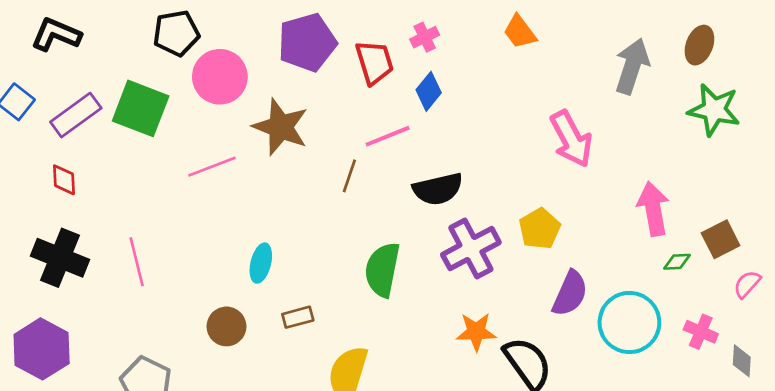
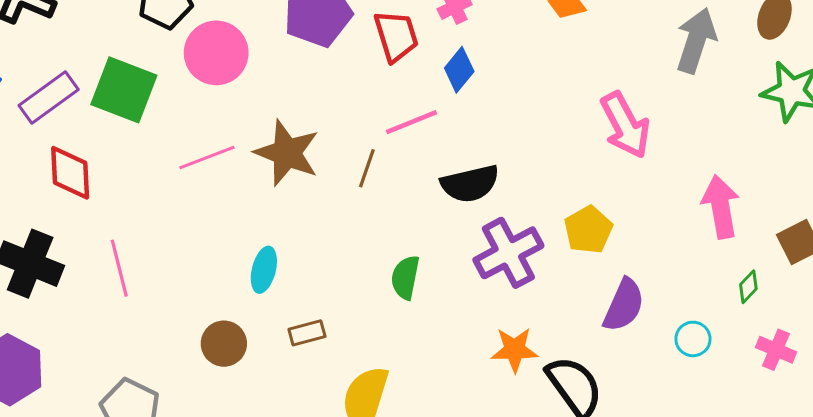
brown star: (281, 127) -> (287, 153), moved
red diamond: (64, 180) -> (70, 173), moved, size x1.5
green diamond: (677, 262) -> (748, 287), moved, turned -44
green semicircle: (382, 270) -> (405, 277), size x0.7
cyan circle: (629, 322) -> (693, 339), size x0.5

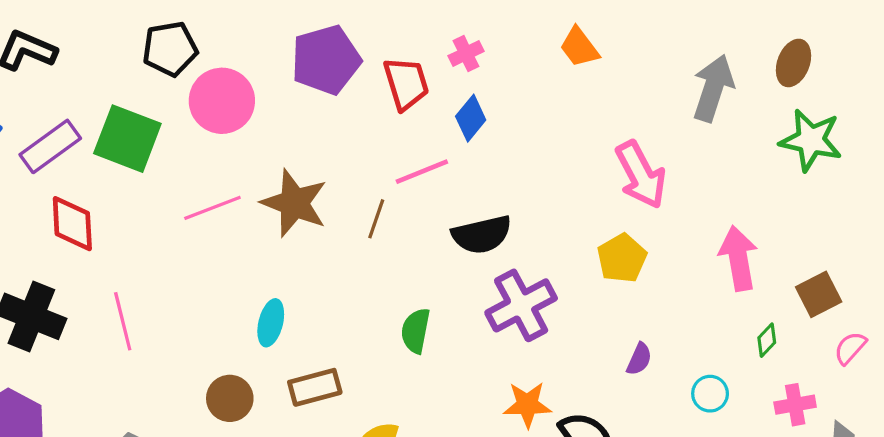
yellow pentagon: (588, 230) -> (622, 258), moved
purple semicircle: (624, 305) -> (639, 359), size x0.6
brown rectangle: (307, 333) -> (315, 387), size x1.4
pink cross: (776, 350) -> (795, 405), turned -33

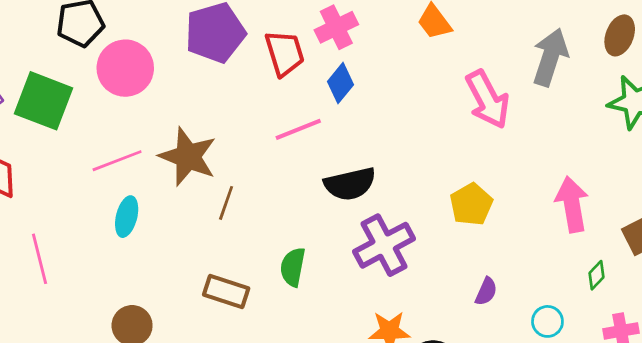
pink cross: (466, 54) -> (336, 27), size x1.4
pink arrow: (641, 175) -> (488, 99), moved
brown line: (376, 219) -> (226, 203), moved
cyan ellipse: (271, 323) -> (127, 217), moved
brown rectangle: (315, 387) -> (226, 291), moved, turned 33

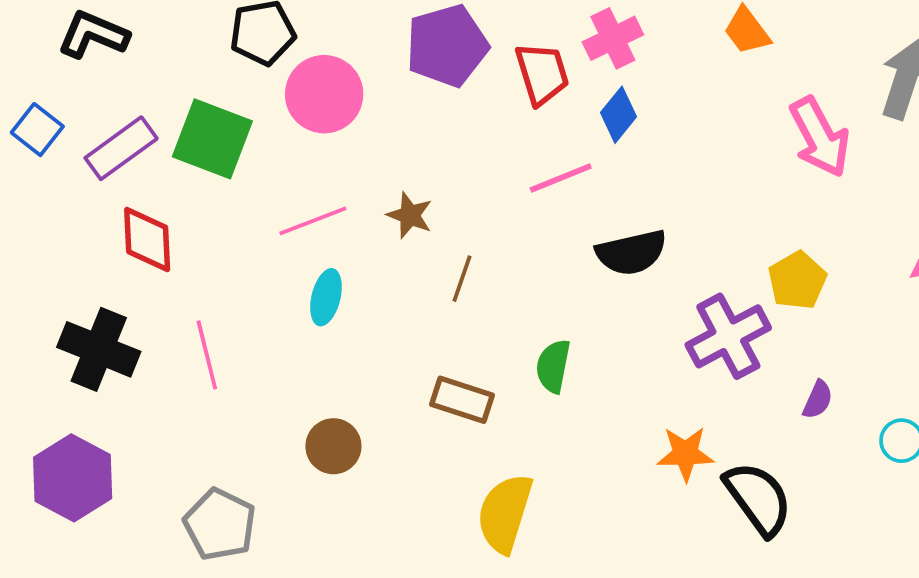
brown star: (188, 157) -> (410, 215), size x0.6
purple cross: (384, 245) -> (728, 336), moved

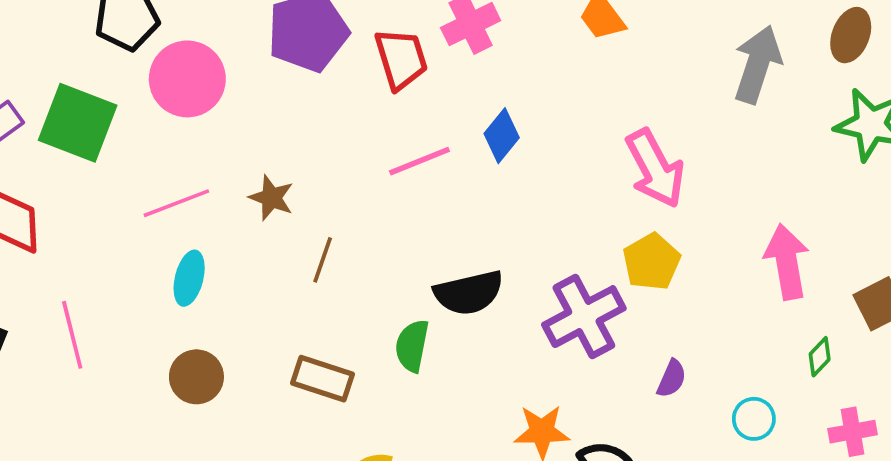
blue diamond: (618, 115) -> (502, 136), moved
pink arrow: (820, 137) -> (655, 168), moved
black semicircle: (631, 253) -> (469, 293), moved
brown circle: (333, 446) -> (196, 377), moved

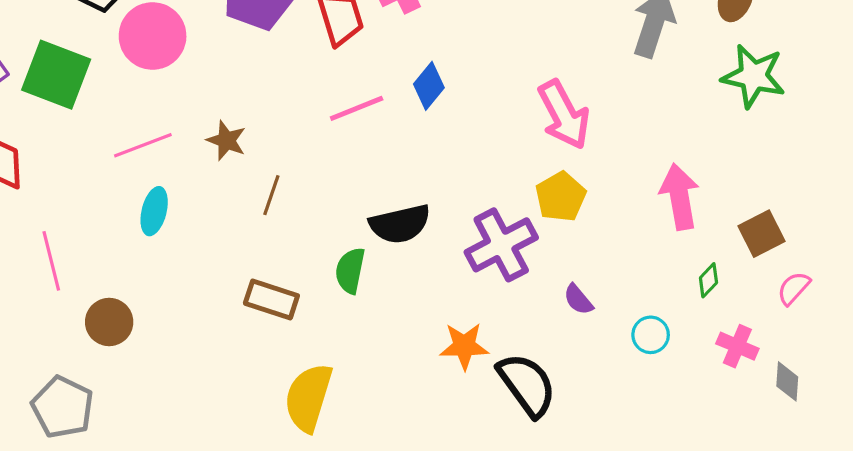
brown circle: (196, 377) -> (109, 322), moved
purple semicircle: (672, 379) -> (578, 300), turned 116
pink cross: (853, 432) -> (737, 346), turned 33

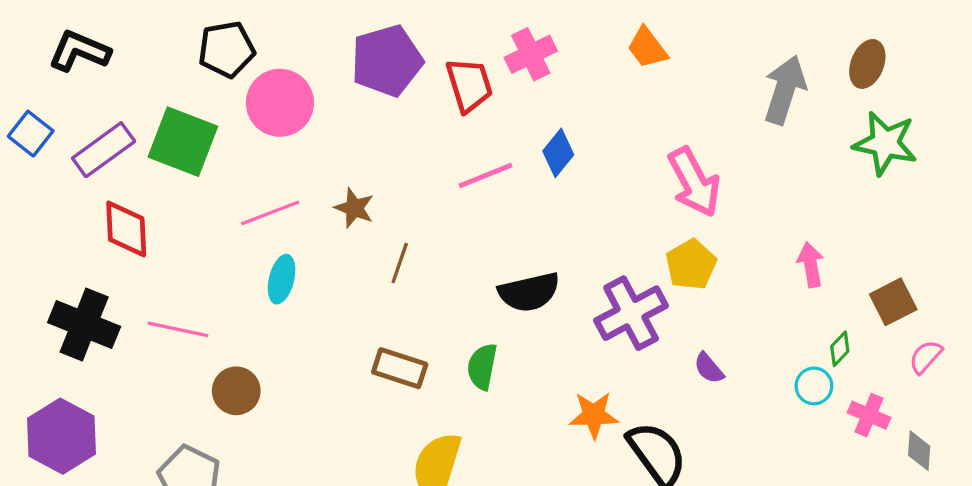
pink arrow: (680, 197) -> (811, 265), size x0.7
pink line: (51, 261) -> (178, 329), turned -64
green semicircle: (350, 271) -> (482, 367), moved
cyan circle: (651, 335) -> (814, 386), moved

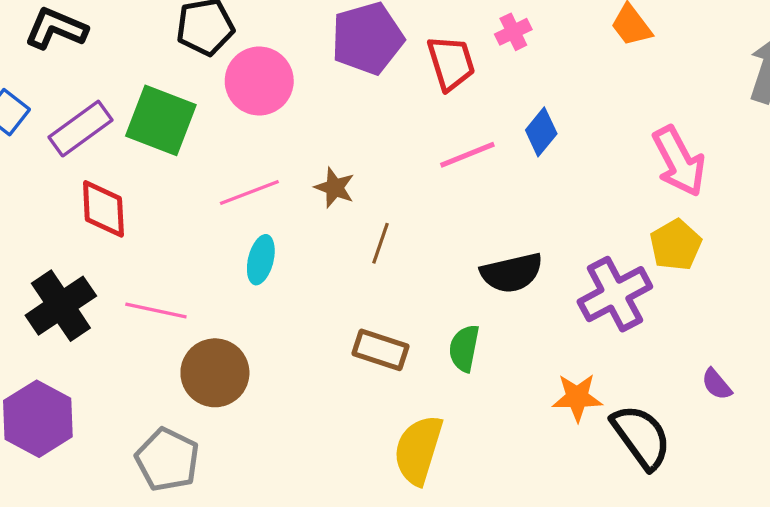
pink cross: (531, 54) -> (513, 32), size x0.7
black cross: (84, 324) -> (61, 306), turned 34
purple semicircle: (709, 368) -> (717, 384), moved
brown circle: (236, 391) -> (215, 373), size x1.4

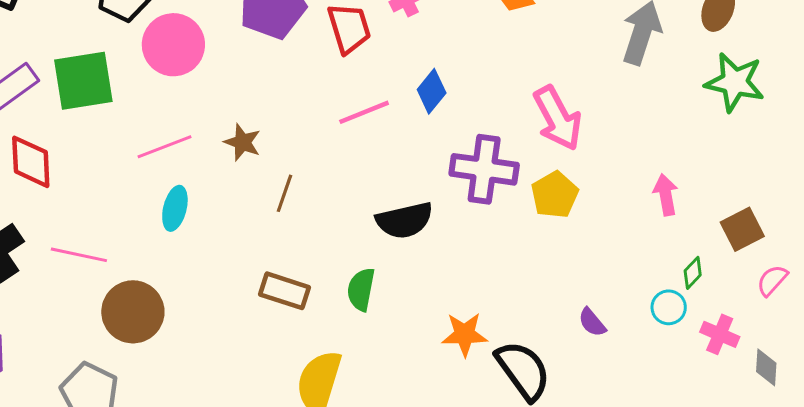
green square: (161, 120) -> (83, 81), turned -30
purple cross: (615, 294) -> (484, 169), moved, turned 36

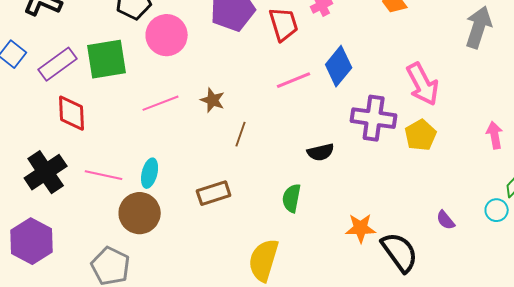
blue diamond: (432, 91) -> (339, 66), size x1.4
cyan ellipse: (175, 208) -> (150, 173), moved
black semicircle: (405, 220) -> (321, 152), size x0.7
brown rectangle: (284, 291) -> (214, 193), moved, turned -36

